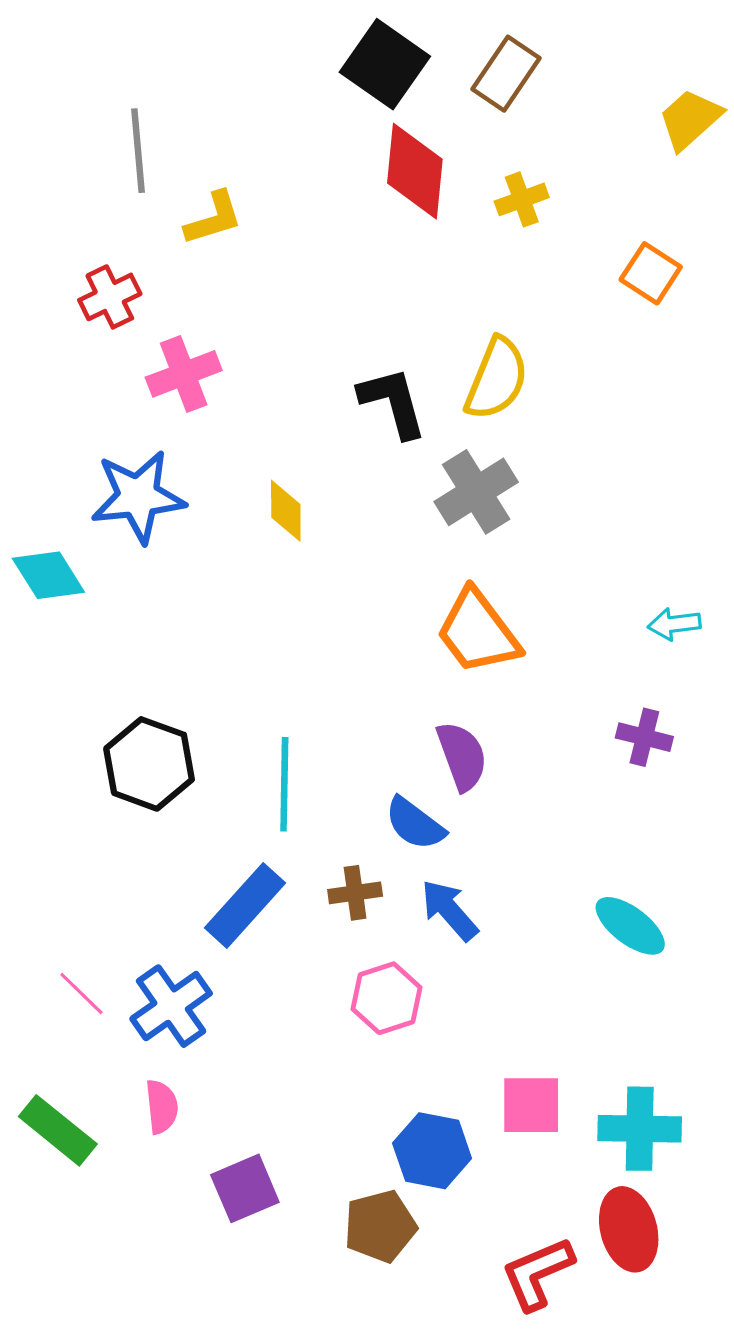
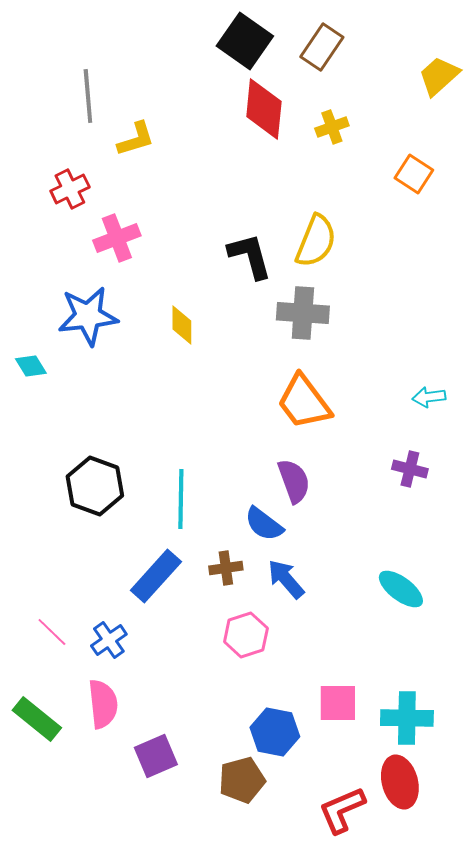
gray cross: (476, 492) -> (303, 313), turned 36
cyan diamond: (48, 575) -> (31, 366), size x0.7
blue cross: (171, 1006) -> (109, 640), size x0.7
pink semicircle: (162, 1107) -> (103, 704), size x1.4

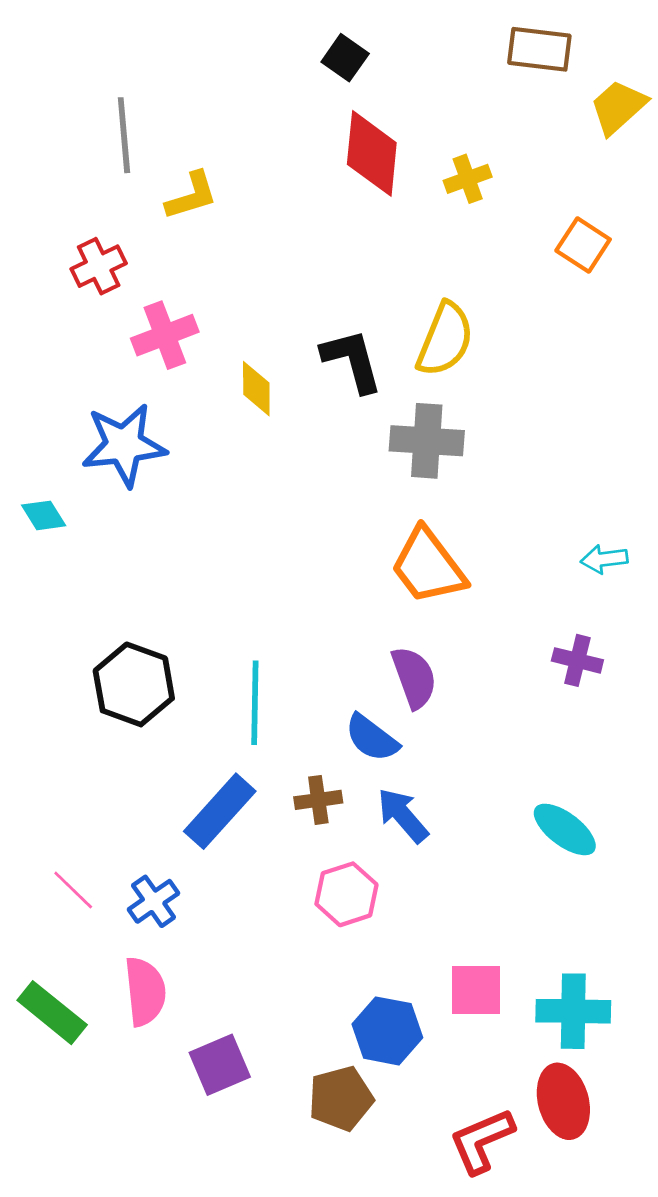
black square: (245, 41) -> (345, 58), size x0.6
brown rectangle: (322, 47) -> (539, 49), moved, turned 63
yellow diamond: (182, 325) -> (256, 389), moved

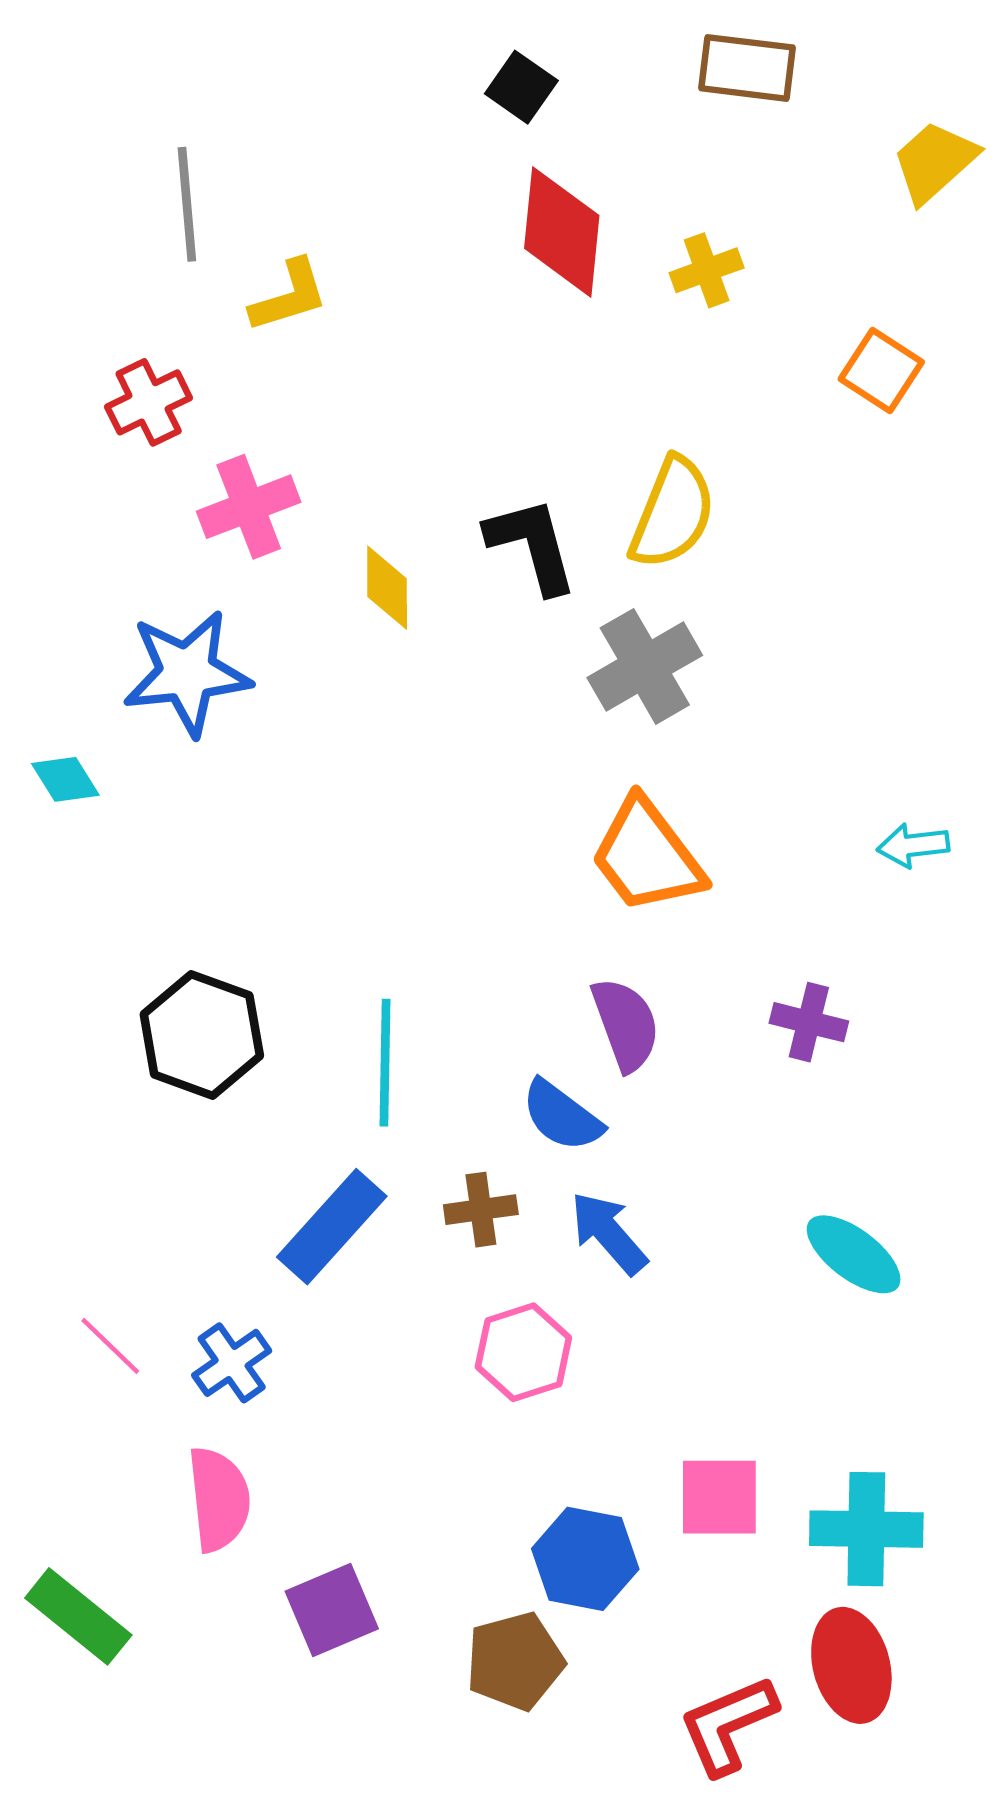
brown rectangle: (539, 49) -> (747, 68), moved
gray cross: (427, 441) -> (645, 666), turned -34
purple cross: (577, 660) -> (809, 1022), moved
green rectangle: (52, 1013) -> (78, 1616), moved

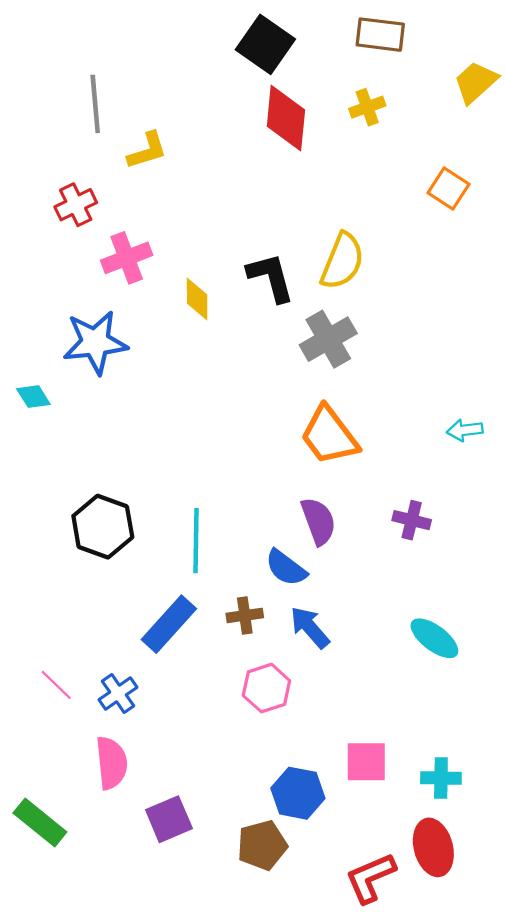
black square: (521, 87) -> (265, 44), size x1.6
yellow cross: (707, 270) -> (367, 107), moved
cyan cross: (866, 1529) -> (441, 778), size x0.7

